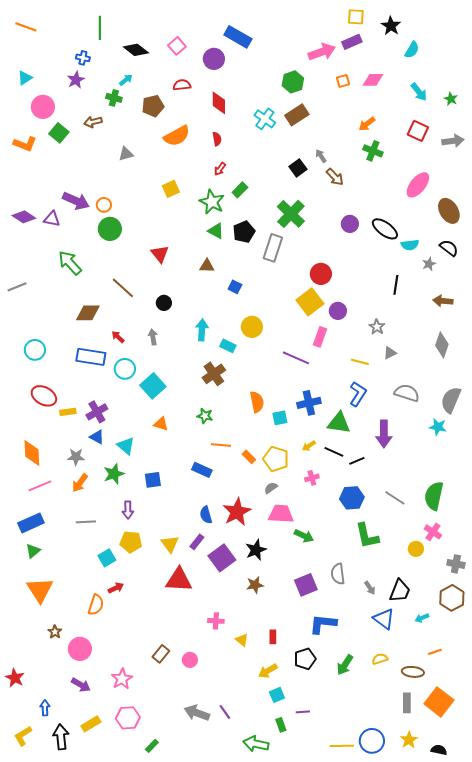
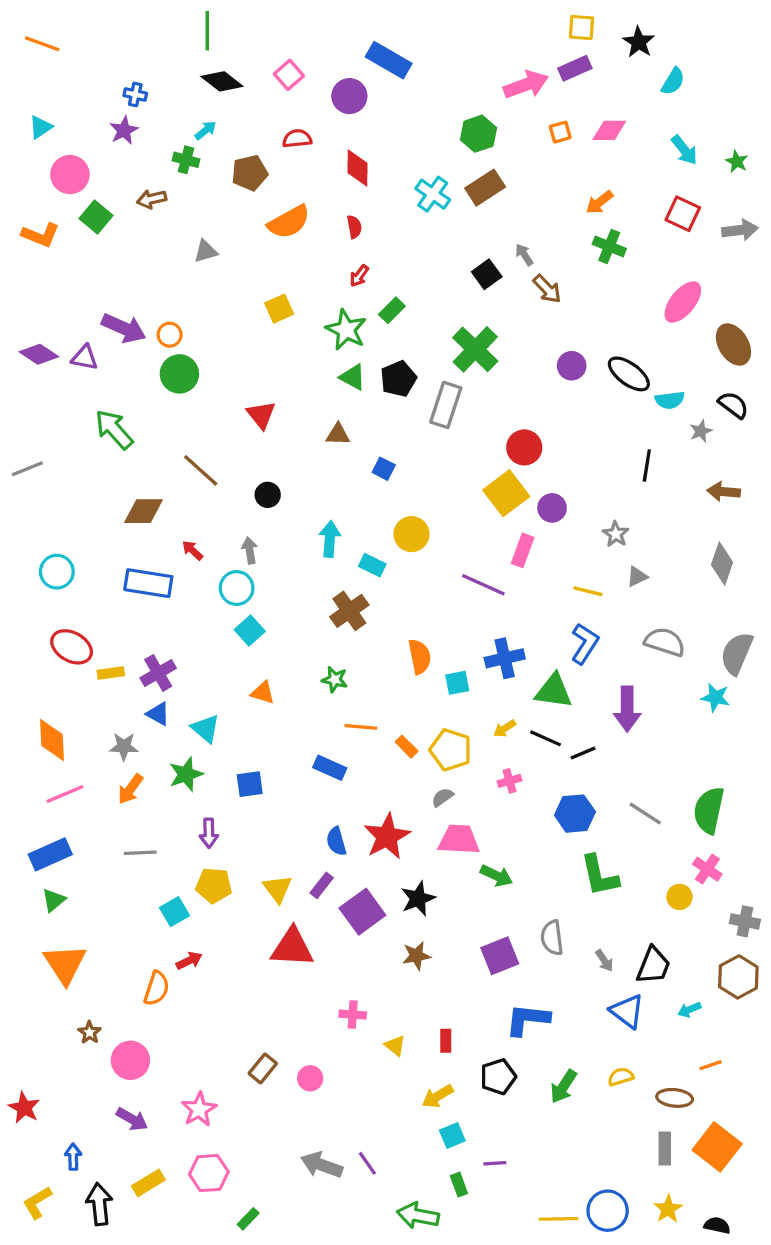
green line: (100, 28) -> (207, 31), moved
cyan circle: (125, 369) -> (237, 588), moved
cyan square: (153, 386) -> (250, 630), size x0.7

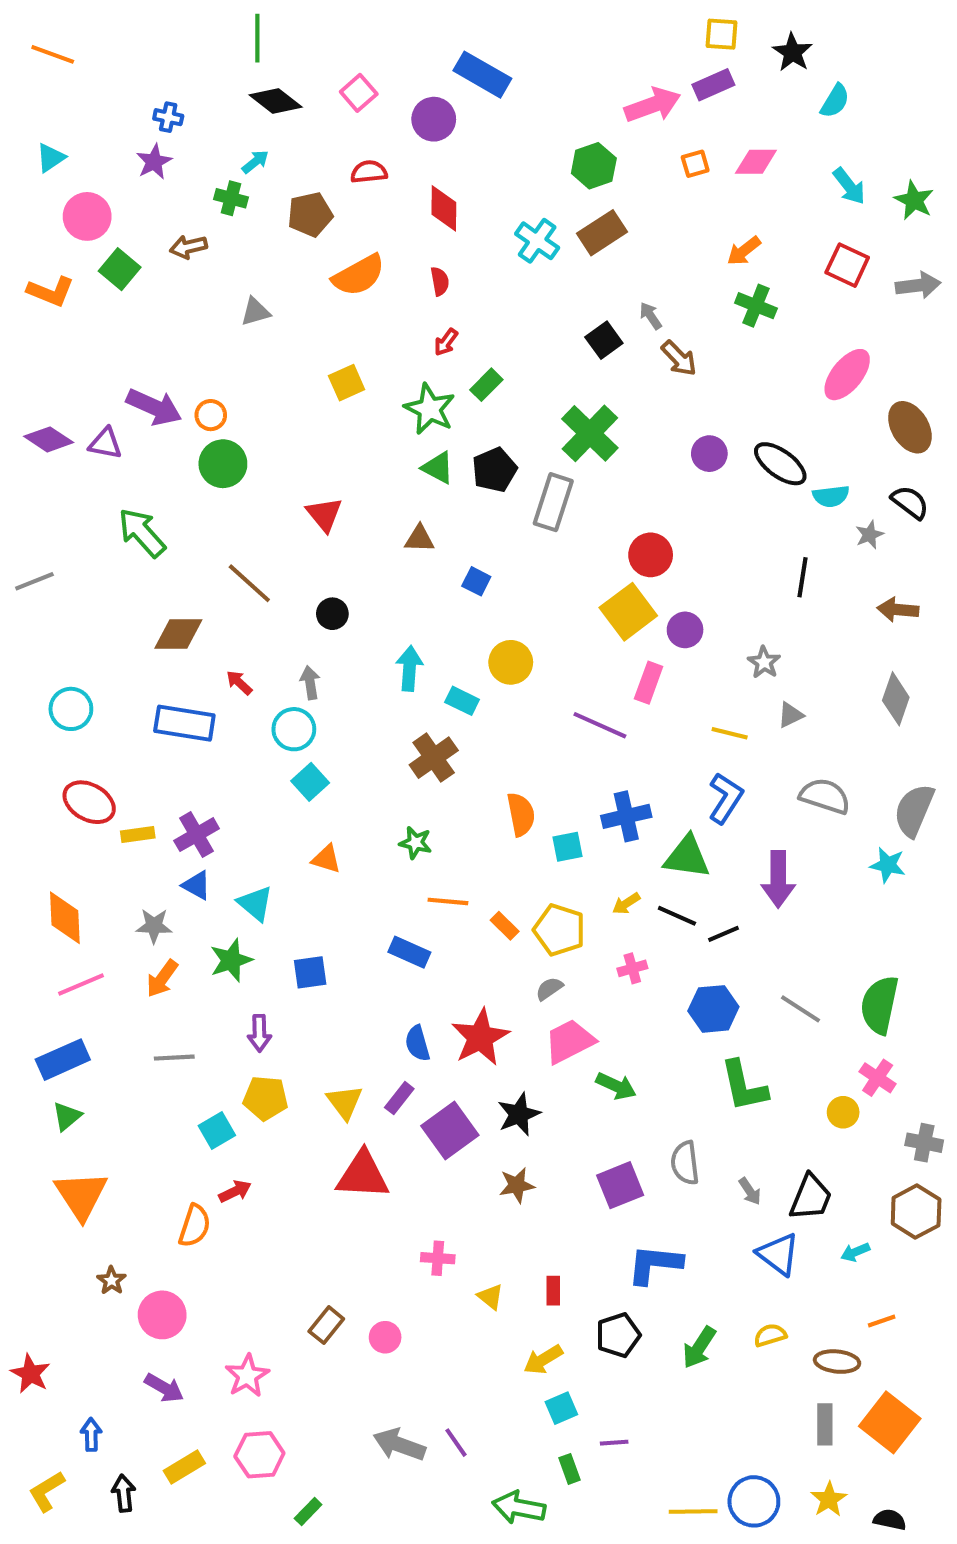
green star: (737, 161) -> (914, 200), size x1.4
pink trapezoid: (459, 840) -> (569, 1041), turned -30
black arrow: (99, 1204) -> (124, 1493), size x0.7

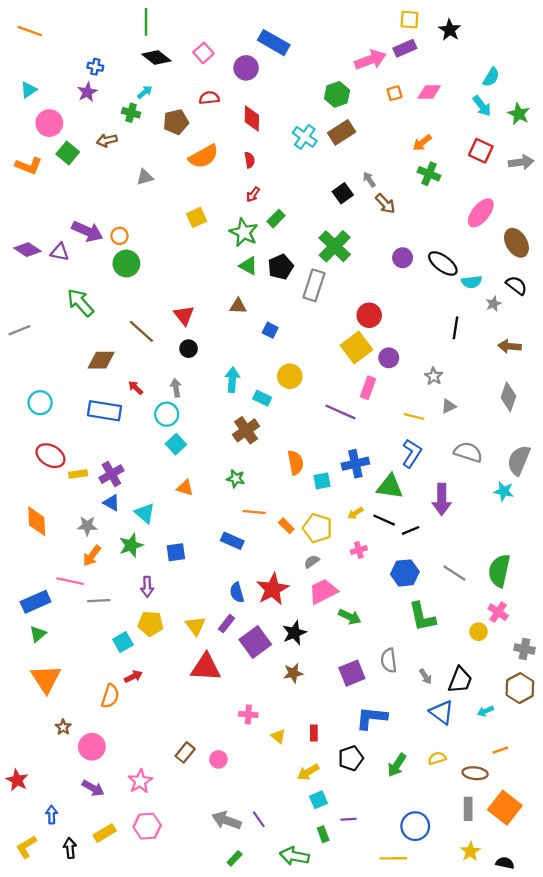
cyan semicircle: (835, 101) -> (491, 77), moved
red triangle: (324, 514) -> (184, 315), moved
pink line: (81, 985) -> (70, 581), moved, turned 35
blue circle: (754, 1501) -> (415, 826), moved
green rectangle: (308, 1512) -> (235, 858), moved

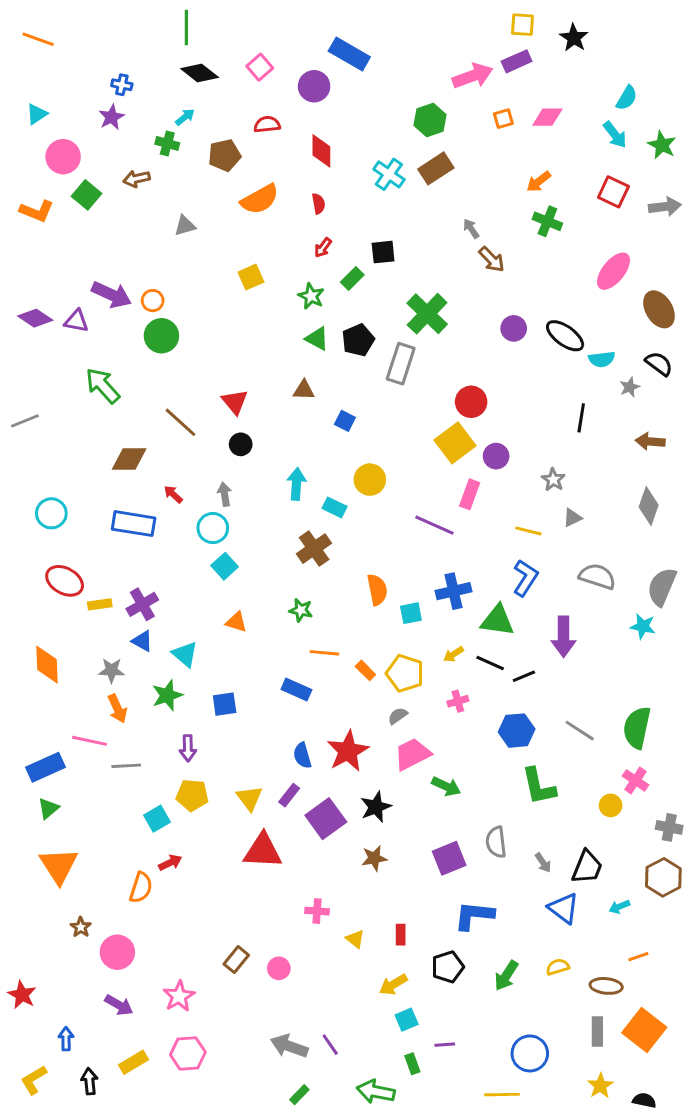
black square: (343, 193) -> (383, 252), moved, turned 30
green star: (244, 232) -> (311, 296), size x0.7
orange arrow: (92, 556) -> (117, 709), turned -60

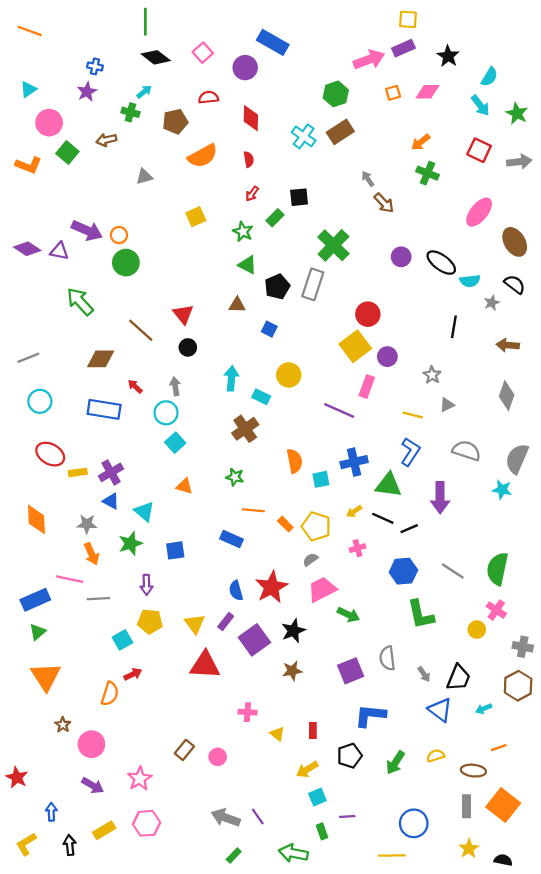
black star: (574, 38) -> (448, 56), moved
black pentagon: (358, 340) -> (277, 287), moved
gray line: (25, 421) -> (28, 358), moved

